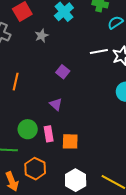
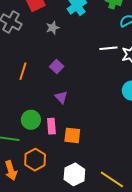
purple square: (63, 72) -> (57, 67), moved

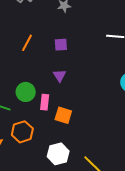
purple square: (57, 67) -> (61, 45), turned 32

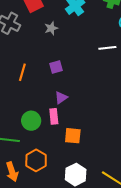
purple triangle: (60, 76) -> (61, 98), turned 40
pink rectangle: (45, 102) -> (54, 116), moved

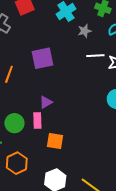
gray star: (51, 28) -> (85, 31), moved
purple square: (56, 67) -> (42, 58), moved, size x1.6

